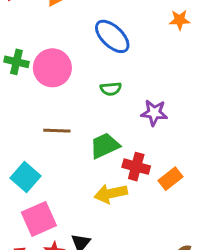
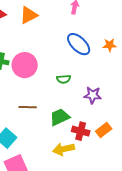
orange star: (180, 20) -> (110, 45), moved
blue ellipse: (112, 36) -> (79, 44), moved
orange rectangle: (171, 179) -> (104, 130), moved

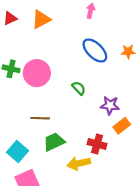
green semicircle: (64, 79) -> (79, 88), turned -128
green trapezoid: (60, 117) -> (54, 142), moved
orange rectangle: (104, 130) -> (122, 126), moved

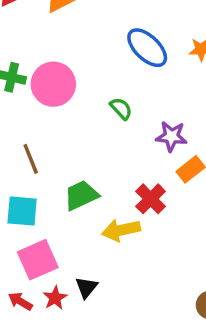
brown line: (40, 118) -> (31, 159), moved, turned 66
red cross: (97, 144) -> (151, 199), turned 30
cyan square: (17, 152) -> (22, 211), turned -36

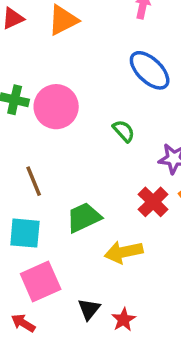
red cross: (151, 199) -> (153, 202), moved
red star: (55, 298) -> (124, 320), moved

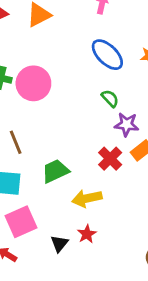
green semicircle: (124, 131) -> (110, 98), moved
red star: (124, 320) -> (87, 234), moved

